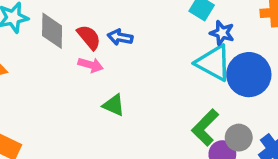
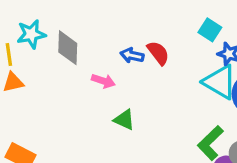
red semicircle: (89, 37) -> (158, 53), moved

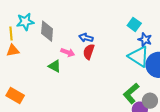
red semicircle: (158, 53) -> (89, 52), moved, turned -126
green triangle: (124, 120) -> (55, 66), moved

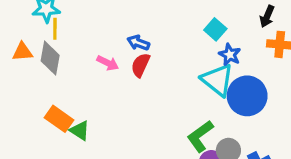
gray diamond: (47, 31) -> (50, 58), moved
yellow line: (11, 33) -> (55, 29), moved
green triangle: (55, 66) -> (80, 131), moved
orange rectangle: (15, 96) -> (59, 119), moved

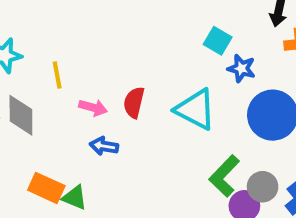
yellow line: (55, 29) -> (57, 75), moved
blue arrow: (138, 43) -> (104, 146), moved
cyan triangle: (217, 80) -> (196, 109), moved

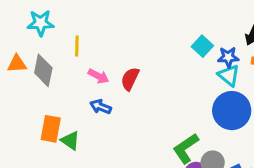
blue star: (241, 68) -> (228, 57), moved, turned -30
cyan triangle: (196, 109) -> (229, 75), moved, size x0.7
orange rectangle: (46, 188) -> (51, 129), turned 64

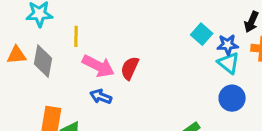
pink arrow: (99, 76) -> (98, 66), size x1.5
blue circle: (232, 111) -> (232, 98), size x0.7

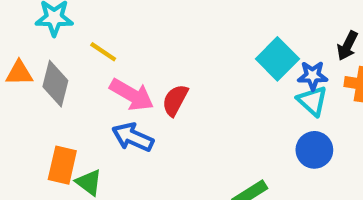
cyan square: (202, 34) -> (277, 59), size x1.4
yellow line: (76, 36) -> (103, 52), turned -60
blue arrow: (101, 97) -> (133, 137), size x1.4

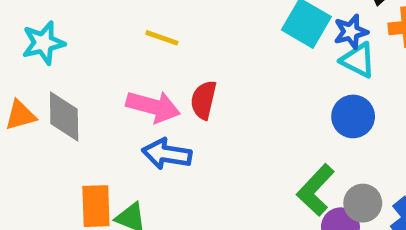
yellow line: (103, 52) -> (162, 38), moved
blue circle: (314, 150) -> (353, 116), moved

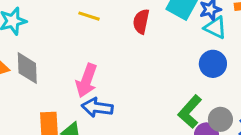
red semicircle: (204, 100) -> (141, 21), moved
pink arrow: (153, 107) -> (86, 80), moved, turned 96
blue arrow: (167, 154) -> (97, 107), moved

